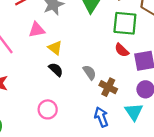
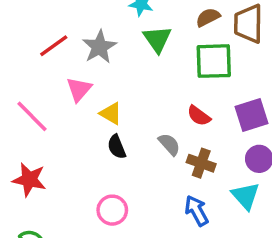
pink triangle: (37, 30) -> (79, 89), turned -30
red semicircle: (122, 50) -> (199, 116), moved
black semicircle: (56, 70) -> (117, 147), turned -147

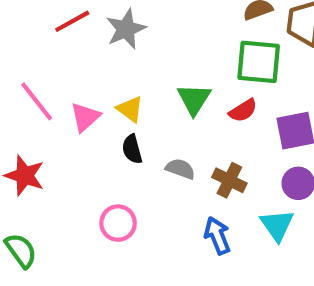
green triangle: (157, 39) -> (194, 99), moved
pink triangle: (79, 89) -> (85, 117), moved
red semicircle: (199, 116) -> (243, 110), moved, turned -75
gray semicircle: (169, 144) -> (180, 169), moved, turned -35

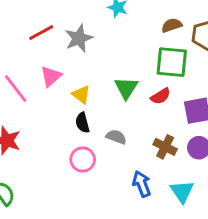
pink triangle: (85, 117) -> (51, 76), moved
brown cross: (229, 180) -> (165, 147), moved
pink circle: (118, 223) -> (83, 159), moved
cyan triangle: (277, 225) -> (182, 191), moved

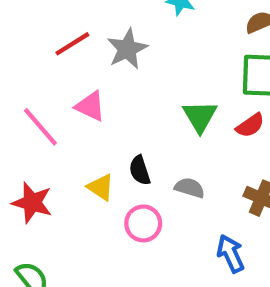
pink triangle: (51, 76) -> (90, 106), turned -50
yellow triangle: (81, 95) -> (101, 187), moved

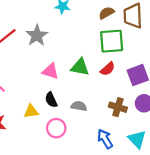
pink triangle: (90, 106) -> (50, 71), moved
green triangle: (200, 116) -> (80, 67), turned -42
yellow triangle: (101, 187) -> (31, 111), turned -35

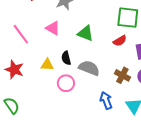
green triangle: (80, 67) -> (85, 33), moved
pink triangle: (50, 71) -> (53, 28), moved
gray semicircle: (79, 106) -> (89, 68), size x1.5

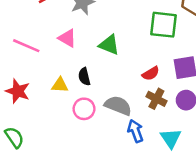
pink line: (21, 34) -> (26, 46), turned -30
red semicircle: (120, 41) -> (151, 74), moved
gray semicircle: (89, 68) -> (118, 105), moved

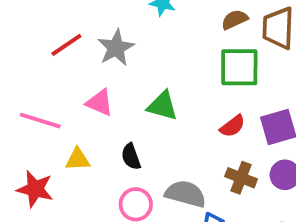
red semicircle: (151, 74) -> (233, 126), moved
yellow triangle: (60, 85) -> (78, 159), moved

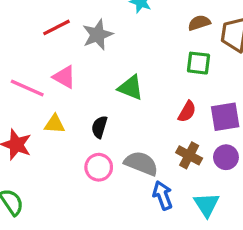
green square: (239, 67) -> (199, 63), size x0.7
pink triangle: (100, 103) -> (64, 77), moved
red semicircle: (233, 126) -> (187, 112), turned -30
black semicircle: (131, 157) -> (99, 127), turned 30

